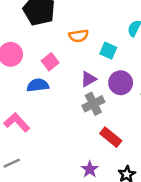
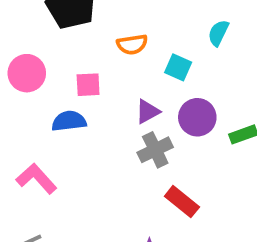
pink square: (50, 62) -> (88, 85), turned 35

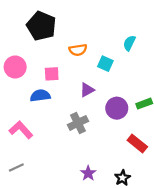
purple circle: (197, 117) -> (117, 108), moved
gray cross: (155, 150) -> (78, 123), moved
red rectangle: (182, 202) -> (137, 144), moved

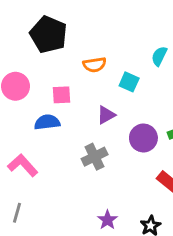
gray line: (16, 168) -> (17, 213), turned -49

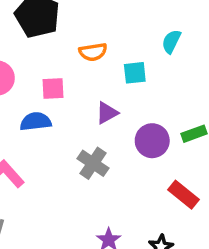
cyan square: (129, 82) -> (135, 73), turned -30
gray cross: (95, 157) -> (93, 163), turned -30

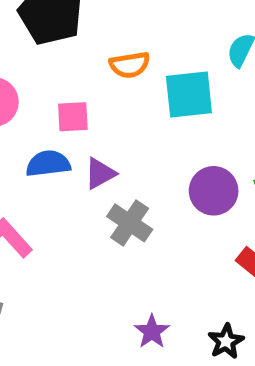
cyan square: (135, 73) -> (189, 95), size x1.5
purple triangle: (107, 113) -> (100, 174), moved

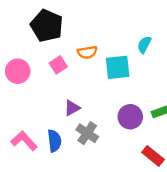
pink square: (73, 117) -> (58, 65), moved, turned -30
blue semicircle: (48, 164) -> (54, 141), moved, turned 90

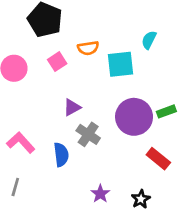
purple circle: (130, 117) -> (134, 117), size x1.4
blue semicircle: (54, 141) -> (61, 155), moved

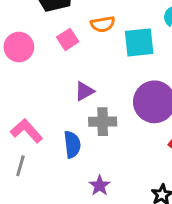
gray cross: (88, 134) -> (103, 122), turned -35
gray line: (15, 187) -> (20, 166), moved
purple star: (100, 194) -> (100, 186), moved

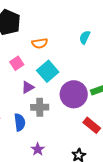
pink square: (68, 39) -> (17, 63), moved
cyan square: (139, 42) -> (48, 71), moved, turned -35

